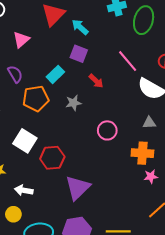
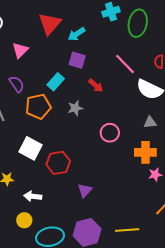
cyan arrow: (80, 27) -> (77, 34), turned -72
purple triangle: (78, 188) -> (85, 190), size x0.6

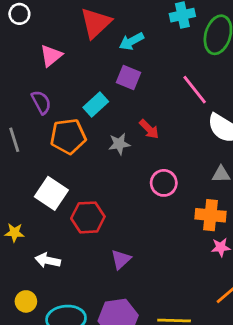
red arrow: (96, 85) -> (149, 129), moved
yellow circle: (24, 220) -> (26, 301), moved

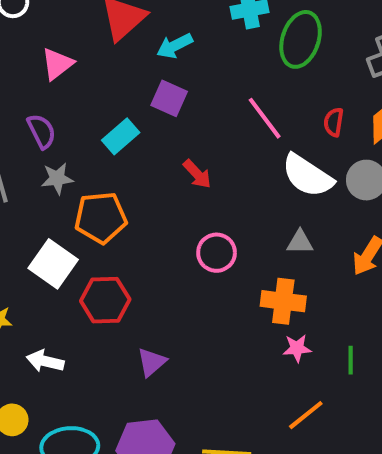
orange pentagon: (68, 136) -> (101, 218), moved
gray star: (119, 144) -> (57, 178), moved

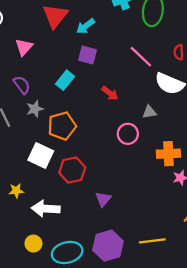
gray triangle: (300, 242) -> (149, 112), moved
white arrow: (45, 361) -> (46, 209), size x1.4

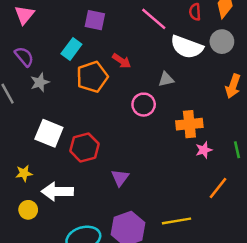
orange pentagon: (62, 126) -> (92, 77), moved
yellow circle: (33, 244) -> (28, 210), moved

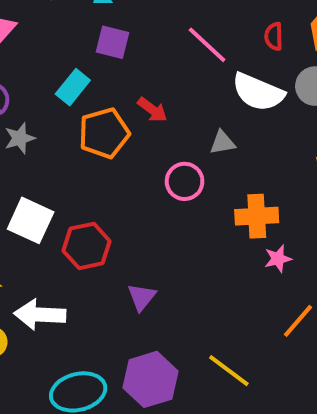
yellow line: (176, 221) -> (229, 371), turned 44

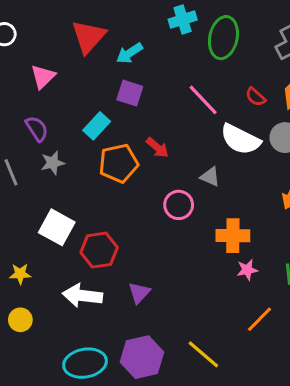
red semicircle: (274, 36) -> (255, 97), turned -50
gray triangle: (222, 143) -> (210, 177), turned 30
white arrow: (40, 315) -> (82, 296), moved

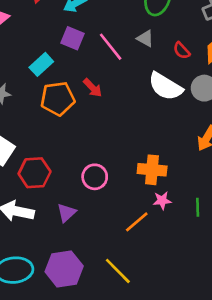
pink line: (203, 100) -> (111, 47), moved
gray triangle: (210, 177) -> (145, 38), moved
pink circle: (179, 205) -> (95, 177), moved
orange line: (260, 319) -> (137, 222), moved

